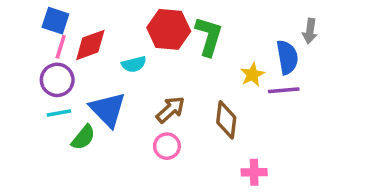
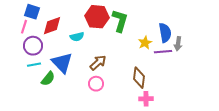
gray arrow: (310, 31) -> (178, 44), moved
pink line: (61, 47) -> (24, 27), moved
brown diamond: (226, 120) -> (139, 78), moved

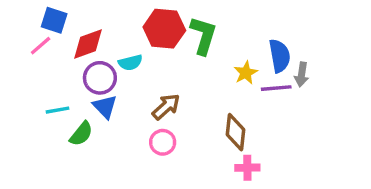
pink line: (24, 27) -> (41, 46), turned 32
purple circle: (33, 46) -> (100, 78), moved
blue triangle: (62, 63) -> (105, 107), size x0.7

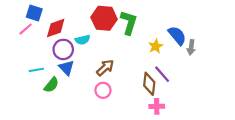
blue semicircle: (280, 56) -> (177, 35), turned -30
purple line: (276, 88) -> (162, 74), moved, turned 54

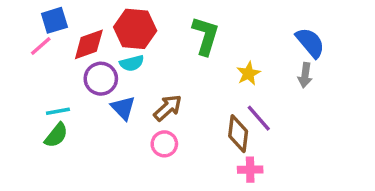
blue square: (34, 13) -> (54, 20), turned -35
red hexagon: (104, 18) -> (135, 29), moved
blue semicircle: (177, 35) -> (310, 43), moved
blue triangle: (66, 68) -> (123, 108), moved
green semicircle: (51, 85) -> (56, 135), moved

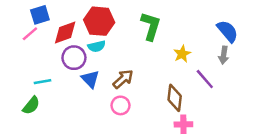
purple line: (259, 118) -> (205, 79), moved
green semicircle: (56, 135) -> (31, 105), moved

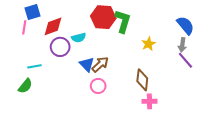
red hexagon: (99, 21) -> (103, 17), moved
pink line: (30, 34) -> (24, 27), turned -40
blue triangle: (90, 79) -> (87, 64), moved
purple line: (205, 79) -> (185, 60), moved

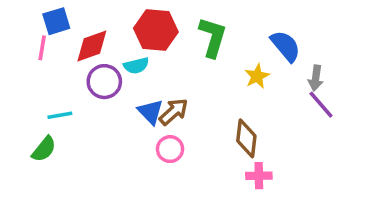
red hexagon: (103, 17) -> (156, 30), moved
blue semicircle: (185, 25) -> (285, 46), moved

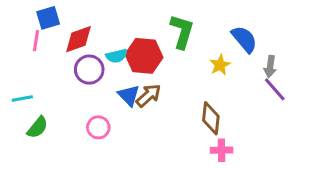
red hexagon: (156, 30) -> (144, 56), moved
cyan line: (60, 115) -> (22, 98), moved
pink circle: (170, 149) -> (98, 127), moved

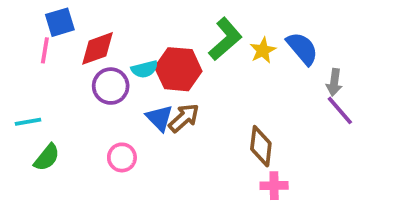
green L-shape: (182, 32) -> (225, 39), turned 32
yellow star: (220, 65) -> (263, 50), moved

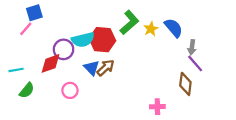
red diamond: (97, 48) -> (51, 63), moved
pink line: (45, 50) -> (26, 29), turned 32
cyan semicircle: (144, 69) -> (83, 40), size x1.5
brown diamond: (261, 146) -> (185, 84), moved

